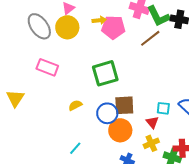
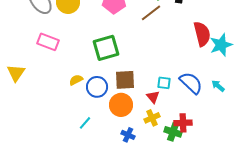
blue circle: (107, 113) -> (97, 87), moved
cyan line: (75, 148) -> (85, 123), moved

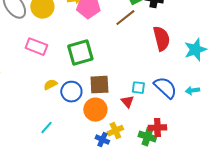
red semicircle: (202, 34) -> (161, 39), moved
pink rectangle: (48, 42) -> (36, 47), moved
cyan arrow: (218, 86) -> (192, 91), turned -48
yellow cross: (152, 118) -> (115, 131), moved
cyan line: (85, 123) -> (46, 128), moved

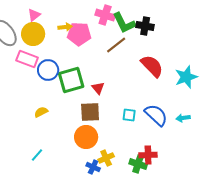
red semicircle: (161, 39) -> (152, 66), turned -30
pink rectangle: (36, 47) -> (27, 59), moved
blue circle: (71, 92) -> (48, 70), moved
red triangle: (127, 102) -> (98, 88), moved

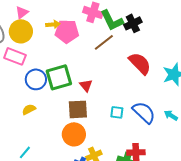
black cross: (145, 26) -> (133, 23), turned -36
blue circle: (48, 70) -> (36, 79), moved
cyan arrow: (183, 118) -> (171, 115), turned 40

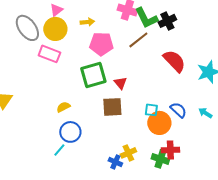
pink pentagon: (67, 31) -> (101, 44), moved
blue circle: (36, 79) -> (70, 132), moved
blue semicircle: (144, 112) -> (178, 110), size x0.7
orange circle: (74, 134) -> (159, 123), moved

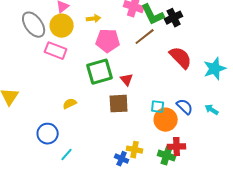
blue circle: (70, 132) -> (48, 134), moved
cyan line: (59, 150) -> (67, 155), moved
yellow cross: (128, 153) -> (135, 150), turned 35

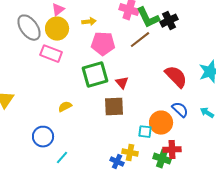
red semicircle: (181, 58) -> (176, 77), moved
cyan square: (158, 107) -> (145, 132), moved

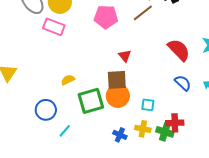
green square: (95, 75) -> (91, 101), moved
orange circle: (161, 123) -> (118, 96), moved
yellow cross: (130, 153) -> (143, 129), moved

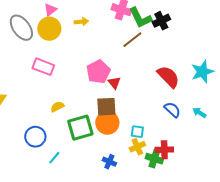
pink pentagon: (106, 17) -> (98, 72), moved, turned -30
pink rectangle: (54, 27) -> (43, 67), moved
yellow cross: (143, 129) -> (137, 147), moved, turned -35

